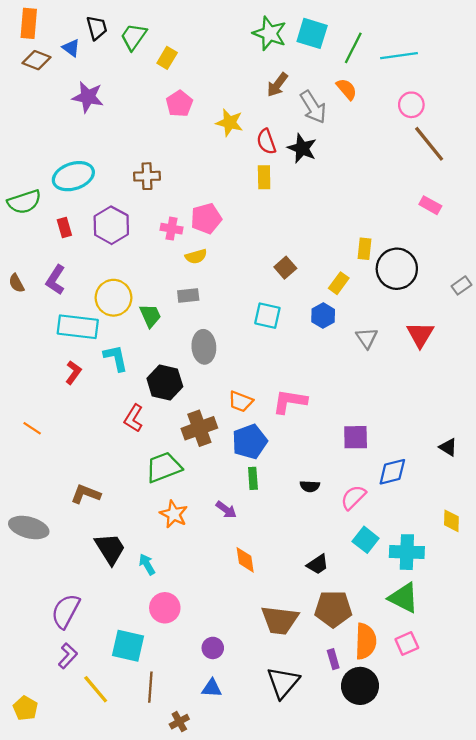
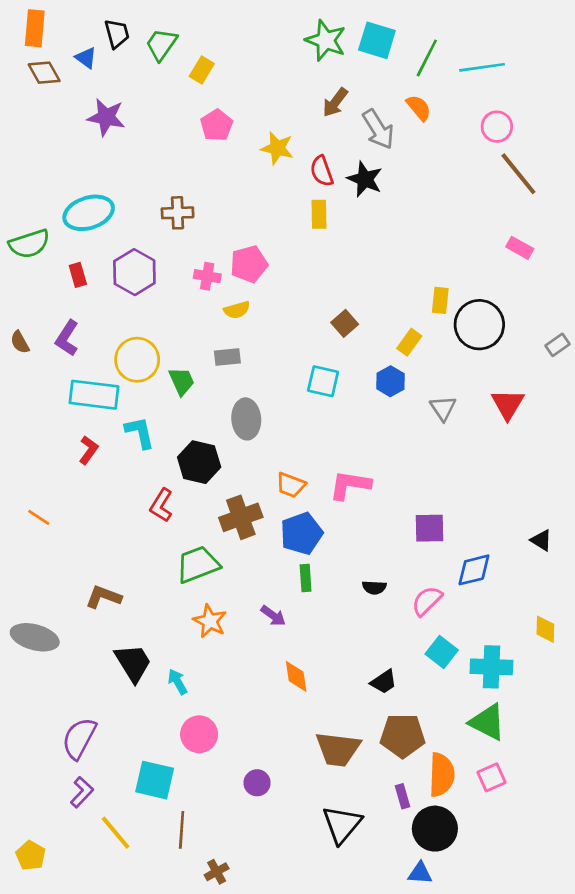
brown diamond: (37, 60) -> (44, 73), turned 40
blue triangle: (212, 688) -> (420, 873), moved

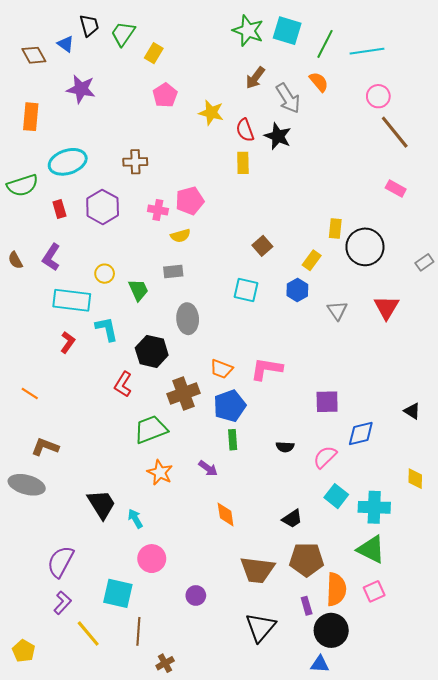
orange rectangle: (35, 28) -> (31, 117), moved
yellow circle: (137, 360) -> (105, 274), size x0.6
brown L-shape: (103, 597) -> (45, 447), moved

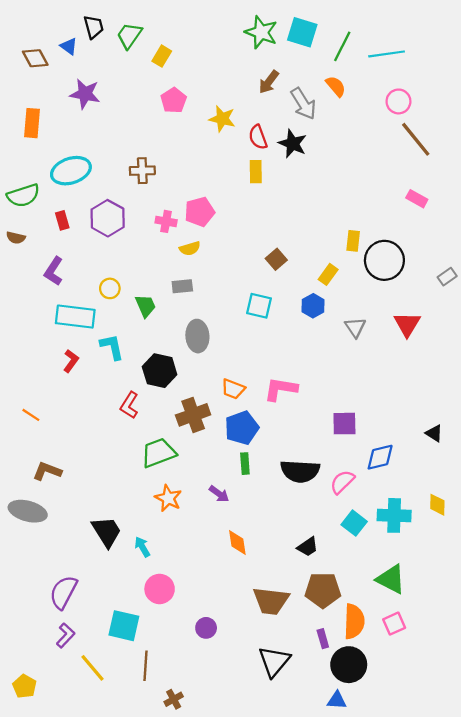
brown semicircle: (15, 260) -> (16, 238), moved, turned -48
black semicircle: (285, 447) -> (300, 471), size x2.0
cyan cross: (374, 507) -> (394, 515), moved

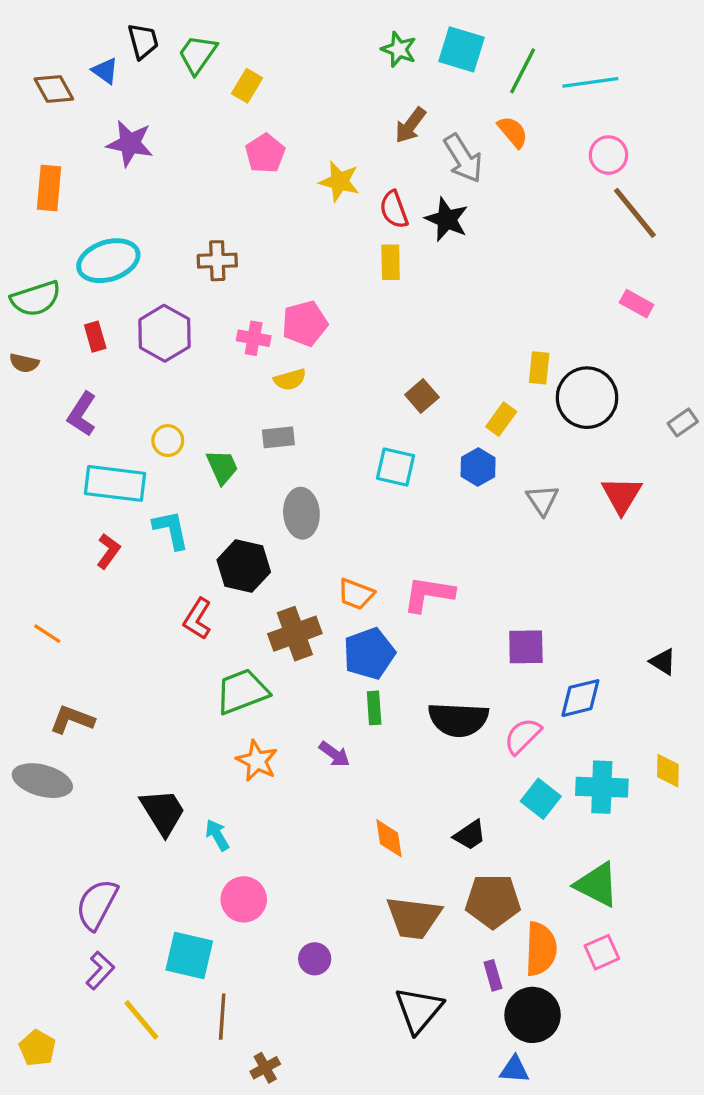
green star: (261, 32) -> (399, 49), size x0.7
orange diamond: (237, 542) -> (389, 838), moved

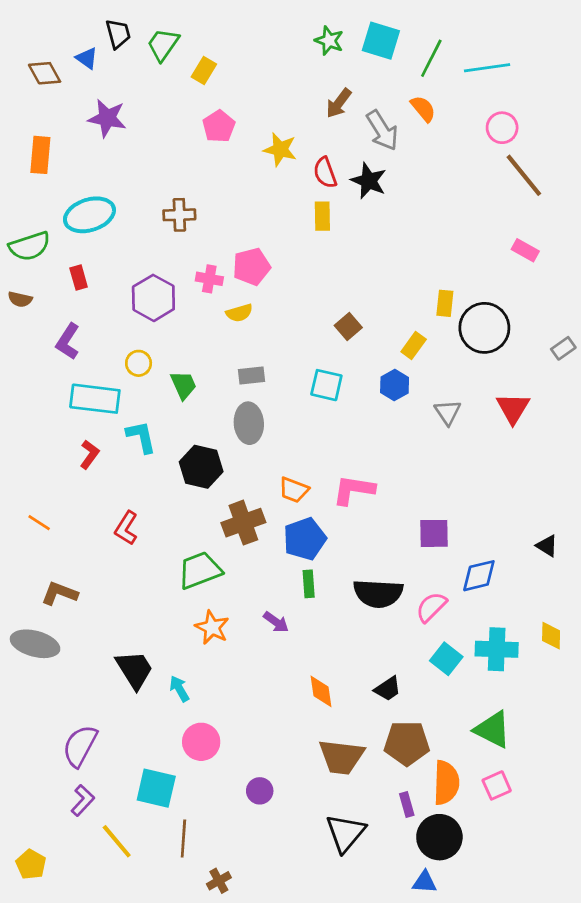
purple hexagon: (164, 333) -> (153, 298), moved
gray rectangle: (278, 437) -> (252, 376), moved
red L-shape: (197, 619) -> (126, 528), moved

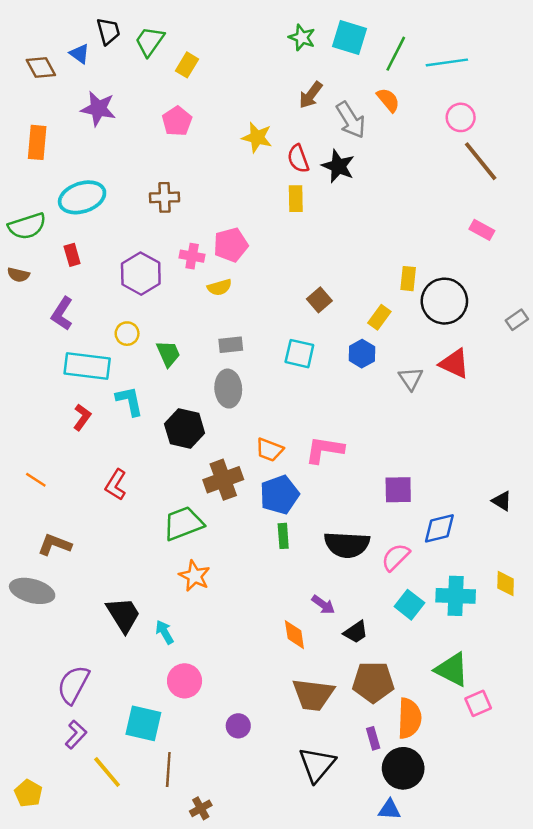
pink pentagon: (219, 126) -> (177, 121), moved
red triangle: (513, 408) -> (454, 364), moved, turned -36
purple arrow: (276, 622) -> (323, 605), moved
pink square: (497, 785) -> (478, 703), moved

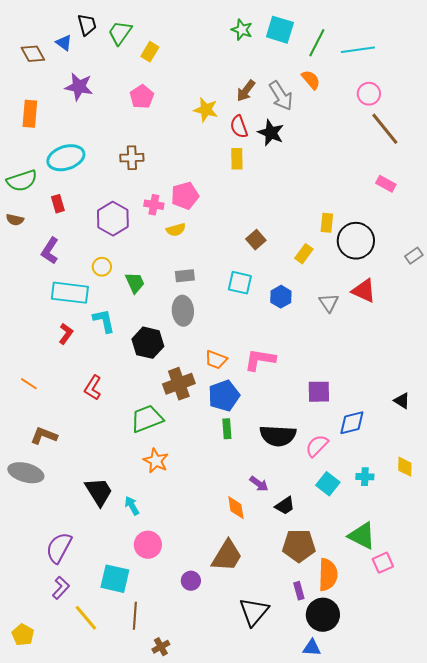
brown arrow: (311, 95) -> (246, 91), moved
blue hexagon: (362, 354) -> (281, 297), moved
cyan cross: (456, 596) -> (365, 477), size x0.6
brown trapezoid: (313, 695) -> (227, 556), moved, turned -66

